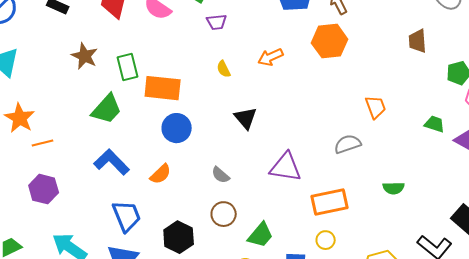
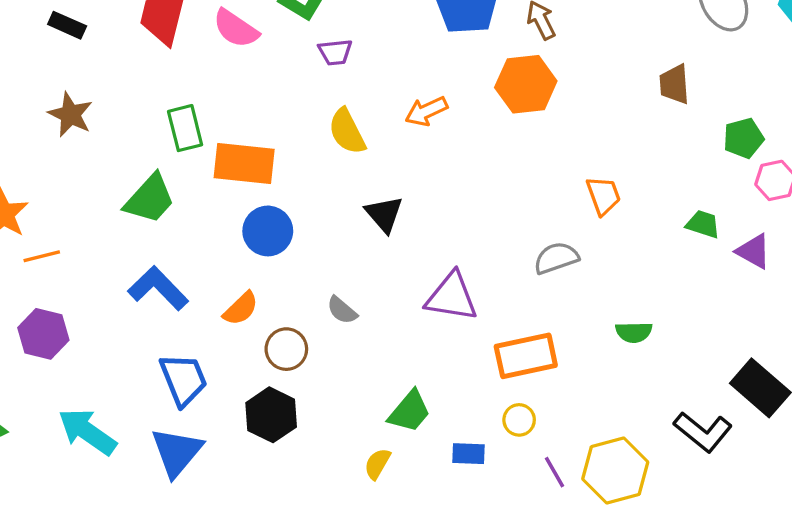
brown star: (85, 56) -> (70, 115), moved
yellow semicircle: (224, 69) -> (347, 131), size x1.6
brown circle: (224, 214) -> (286, 349), moved

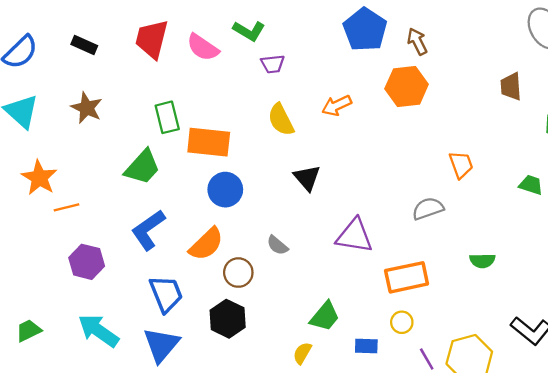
blue L-shape: (158, 288) -> (148, 230), turned -81
orange semicircle: (241, 309) -> (206, 244), size x1.4
purple hexagon: (43, 334) -> (87, 262), moved

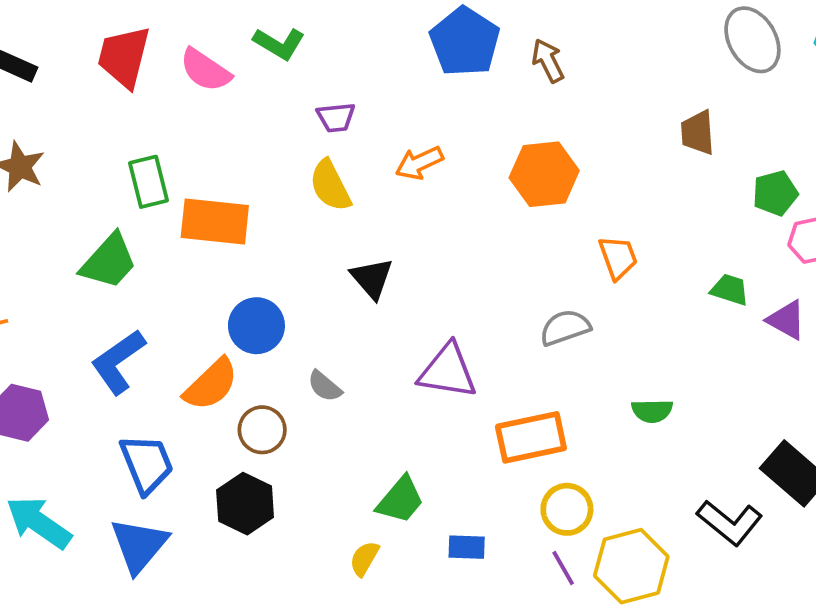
purple trapezoid: (273, 64) -> (336, 117), moved
orange hexagon: (407, 86) -> (544, 174), moved
blue circle: (225, 190) -> (256, 326), moved
yellow circle: (402, 322) -> (567, 509), moved, size x1.4

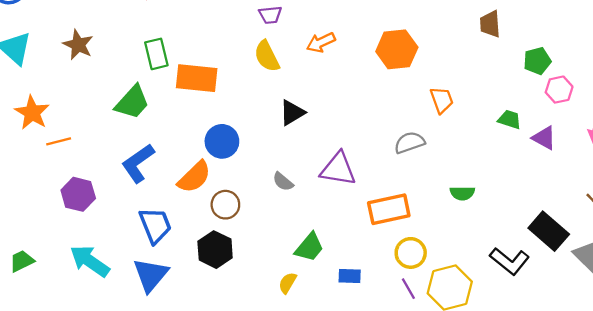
black triangle: (372, 278) -> (292, 113), turned 40
gray semicircle: (325, 386) -> (283, 182), moved

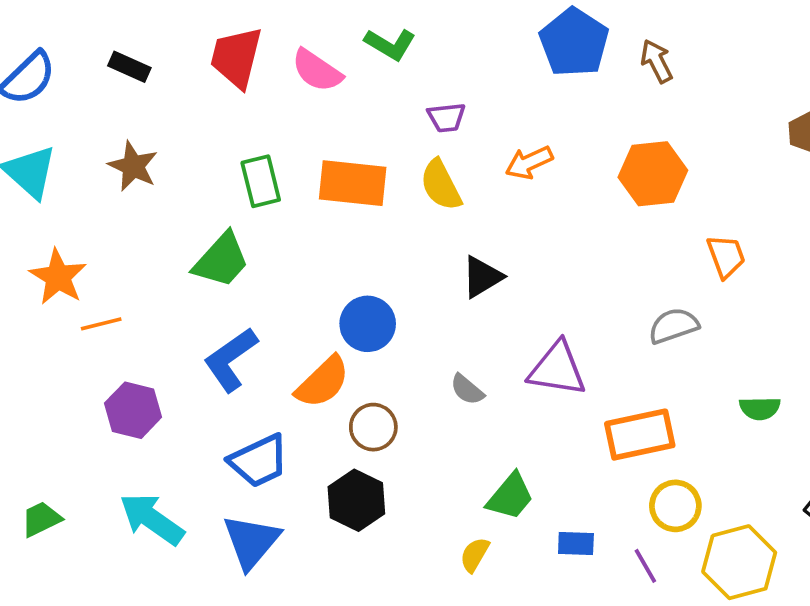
orange rectangle: (197, 78) -> (353, 183), moved
blue trapezoid: (155, 225) -> (259, 461), turned 87
purple line: (408, 289) -> (645, 566), moved

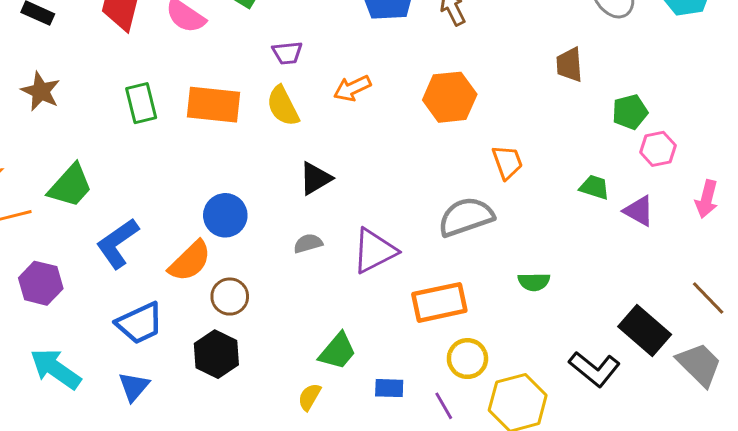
green trapezoid: (221, 260) -> (70, 186), moved
gray semicircle: (674, 326) -> (466, 217), size x1.4
purple triangle: (557, 369) -> (374, 251), turned -36
gray semicircle: (467, 390) -> (308, 243), moved, turned 124
blue triangle: (251, 542) -> (134, 387), size x0.7

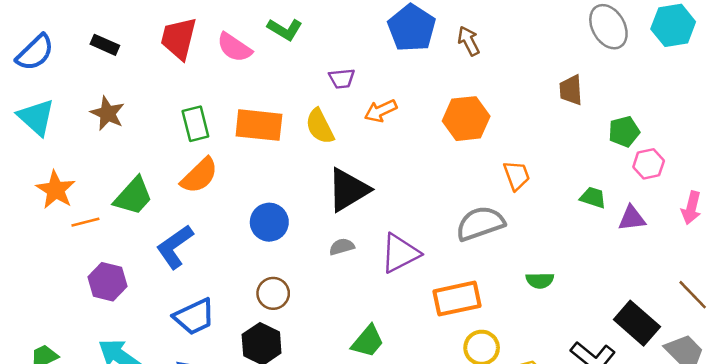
purple trapezoid: (287, 53) -> (342, 78), moved
black triangle: (315, 178) -> (348, 190), size x1.5
purple triangle: (639, 211) -> (632, 218), turned -36
orange semicircle: (190, 261) -> (199, 176), moved

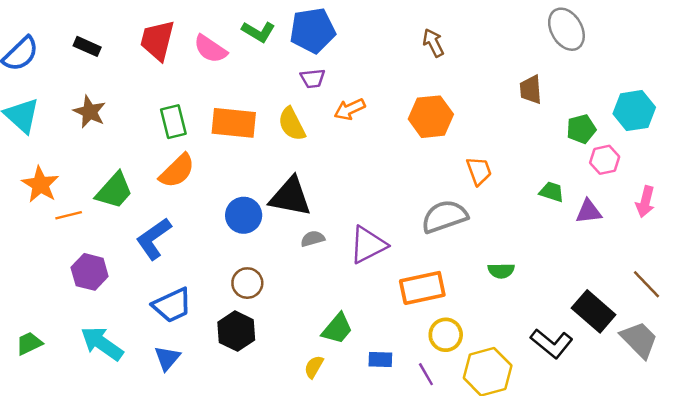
cyan hexagon: (673, 25) -> (634, 111), moved
blue pentagon: (412, 28) -> (313, 30), moved, turned 30
black triangle: (348, 190) -> (290, 197), moved, turned 42

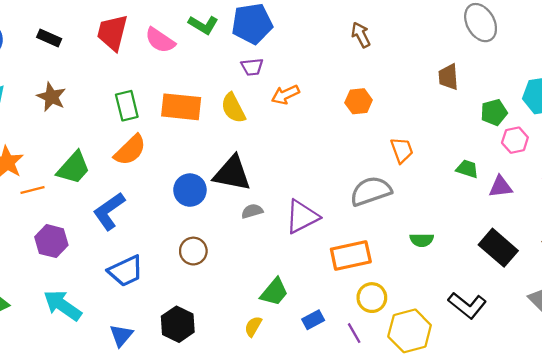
orange hexagon: (431, 117) -> (359, 101), size x0.7
black rectangle: (594, 311) -> (498, 248), moved
black hexagon: (236, 331) -> (178, 324), moved
blue triangle: (167, 358) -> (121, 335), moved
blue rectangle: (380, 359) -> (313, 320), turned -30

